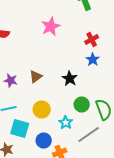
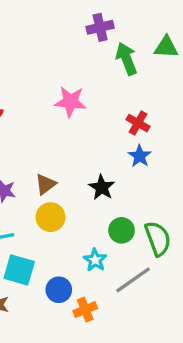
pink star: (51, 26) -> (70, 102), turned 30
red cross: (92, 40) -> (138, 123), turned -32
yellow circle: (42, 110) -> (51, 217), moved

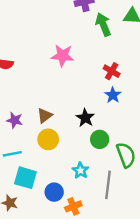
green circle: (122, 230) -> (100, 139), moved
gray line: (133, 280) -> (108, 185), turned -48

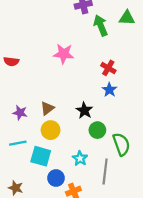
cyan square: (25, 178) -> (41, 156), moved

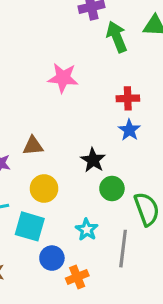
red cross: (108, 68) -> (128, 98), turned -32
brown triangle: (47, 108) -> (33, 146), moved, turned 32

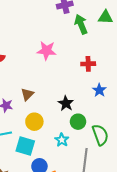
blue star: (129, 130) -> (99, 90), moved
brown triangle: (33, 146) -> (27, 94), turned -40
cyan star: (87, 230) -> (62, 140), moved

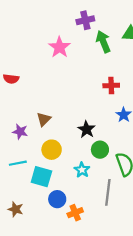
pink star: (47, 51) -> (59, 47), moved, turned 30

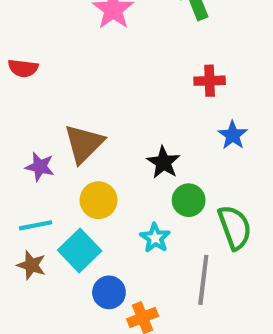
brown triangle: (44, 119) -> (84, 144), size x1.5
cyan square: (41, 177) -> (80, 250), turned 30
brown star: (16, 209) -> (31, 265), moved

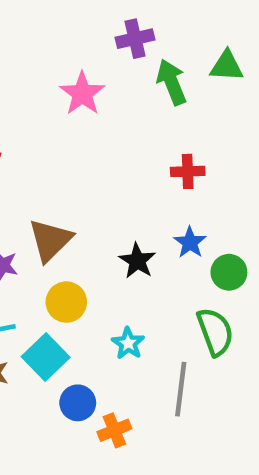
blue star: (233, 135) -> (190, 242), moved
green circle: (189, 200) -> (229, 272), moved

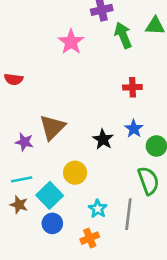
yellow circle: (66, 302) -> (75, 173), moved
cyan star: (128, 343) -> (98, 209), moved
blue circle: (78, 403) -> (52, 223), moved

